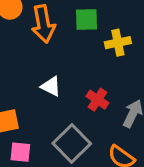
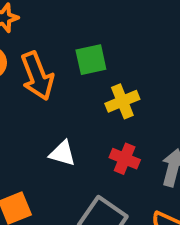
yellow cross: (118, 43) -> (122, 101), moved

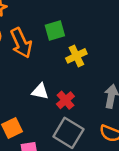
red cross: (125, 159) -> (65, 100), moved, turned 30

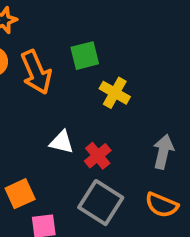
yellow cross: (76, 56) -> (115, 93), turned -36

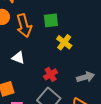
white triangle: (62, 142) -> (18, 58), moved
gray arrow: (163, 152) -> (86, 77), turned 54

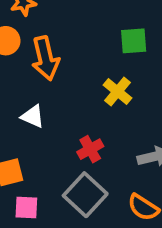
green square: (51, 20) -> (134, 41), moved

